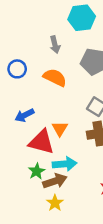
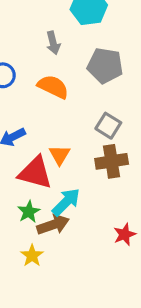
cyan arrow: (65, 164) -> (66, 202), turned -40
yellow star: (55, 203) -> (32, 256), moved

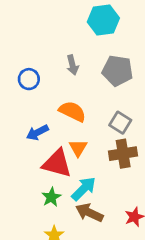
gray arrow: (53, 43) -> (72, 65), moved
orange semicircle: (53, 87) -> (72, 111), moved
brown arrow: (53, 225) -> (89, 213), moved, turned -136

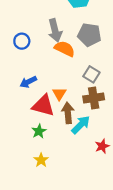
gray arrow: (72, 65) -> (55, 30), size x1.5
orange semicircle: (72, 111) -> (65, 49), moved
cyan arrow: (84, 189) -> (81, 125), moved
brown arrow: (89, 213) -> (68, 113), moved, turned 60

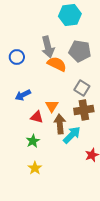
red triangle: (43, 105) -> (37, 117), size x0.6

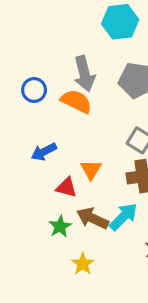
orange semicircle: (57, 64) -> (76, 101), moved
brown arrow: (60, 124) -> (93, 218), moved, turned -60
yellow star: (35, 168) -> (83, 264), moved

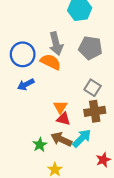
blue circle: (34, 90) -> (23, 54), size x1.5
blue arrow: (44, 152) -> (26, 84), moved
red triangle: (67, 187) -> (63, 119), moved

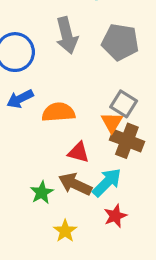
orange semicircle: (51, 62) -> (58, 112), moved, turned -30
orange triangle: (60, 107) -> (112, 122), moved
brown cross: (95, 111) -> (127, 141), turned 30
red star: (103, 160) -> (115, 216), moved

